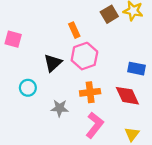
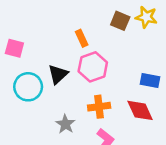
brown square: (109, 14) -> (120, 21), turned -36
cyan circle: (28, 88) -> (28, 87), moved, size x1.5
gray star: (60, 108) -> (65, 124), turned 30

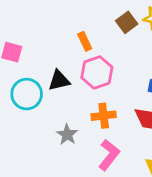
brown square: (120, 21) -> (127, 22), turned 30
black triangle: (58, 74) -> (59, 81), turned 30

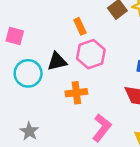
orange cross: (104, 116) -> (76, 93), moved
gray star: (67, 135) -> (29, 131), moved

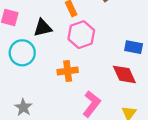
black triangle: (57, 61) -> (43, 28), moved

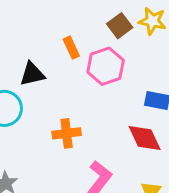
pink hexagon: (81, 35) -> (106, 66), moved

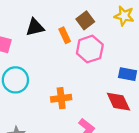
brown square: (120, 26) -> (85, 20), moved
black triangle: (32, 74) -> (35, 27), moved

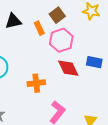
red diamond: (118, 102) -> (68, 68), moved

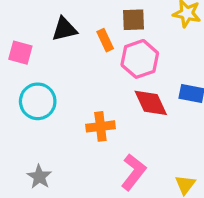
brown square: (57, 15) -> (133, 20), turned 35

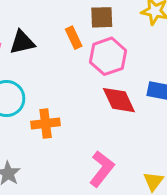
black triangle: (64, 29) -> (22, 42), moved
orange cross: (100, 126) -> (46, 124), moved

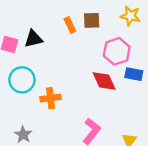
orange rectangle: (74, 38) -> (70, 25), moved
pink hexagon: (108, 56) -> (117, 51), moved

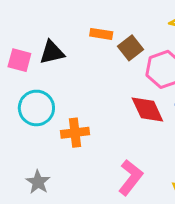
brown square: (92, 20) -> (131, 48), moved, turned -36
orange rectangle: (70, 25) -> (101, 34), turned -56

